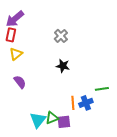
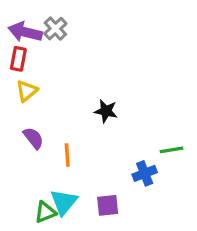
purple arrow: (15, 19) -> (25, 32), turned 54
gray cross: (61, 36) -> (55, 29), moved
orange line: (73, 103) -> (67, 155), moved
green triangle: (52, 118) -> (45, 212), moved

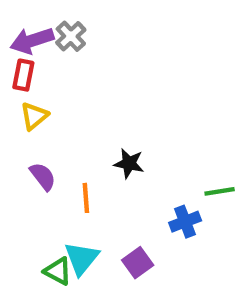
purple arrow: (25, 32) -> (32, 41), turned -32
black star: (106, 111) -> (129, 163), moved
purple square: (108, 205) -> (138, 263), turned -30
green triangle: (45, 212) -> (58, 271), turned 50

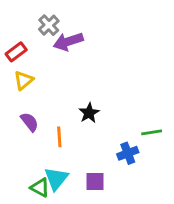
purple arrow: (32, 41) -> (68, 42), moved
red rectangle: (23, 75) -> (16, 52), turned 42
black star: (129, 163) -> (89, 113), turned 30
purple square: (138, 263) -> (95, 182), turned 36

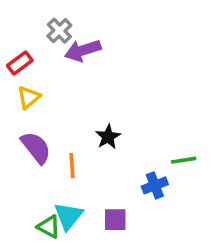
purple semicircle: (29, 122) -> (36, 148), size x1.4

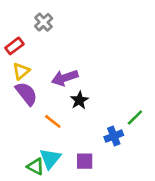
purple arrow: (83, 50) -> (65, 78), moved
purple semicircle: (36, 148) -> (26, 94), moved
green line: (184, 160) -> (135, 118), turned -36
orange line: (72, 166) -> (53, 121), turned -48

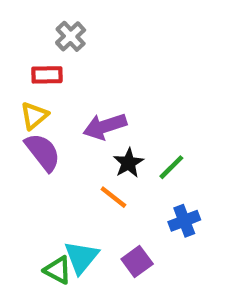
red rectangle: (14, 46) -> (47, 75), moved, turned 36
green line: (135, 118) -> (171, 167), moved
orange line: (53, 121) -> (113, 197), moved
purple square: (85, 161) -> (137, 262), turned -36

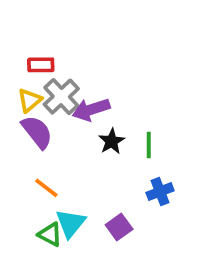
gray cross: (71, 36) -> (61, 97), moved, size x1.4
green line: (171, 167) -> (149, 145), turned -45
orange line: (113, 197) -> (46, 188), moved

